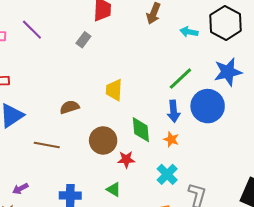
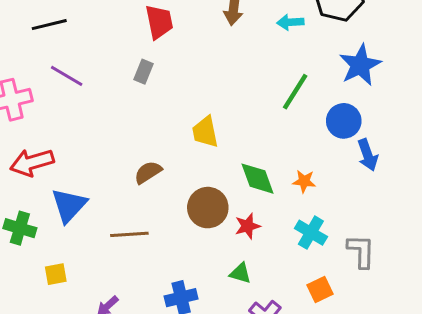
blue circle: (208, 106) -> (344, 121), size x0.7
blue arrow: (174, 111) -> (368, 155), moved

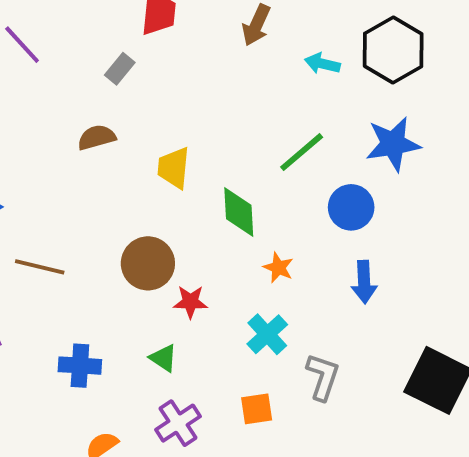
blue arrow: (368, 155) -> (364, 282), moved
brown semicircle: (148, 172) -> (97, 137), moved
green diamond: (258, 179) -> (239, 212), moved

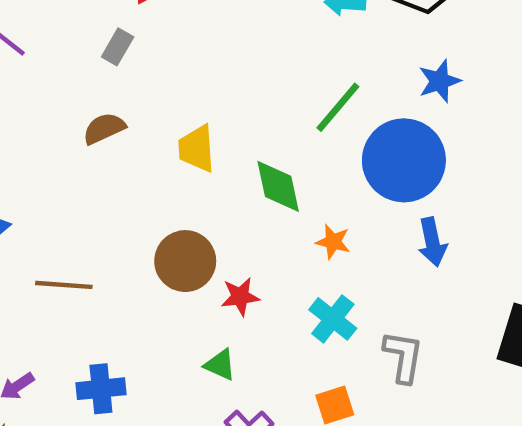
blue star: (393, 144) -> (439, 81), size x0.7
blue circle: (351, 207) -> (404, 160), size x1.6
blue cross: (80, 366) -> (101, 389), moved

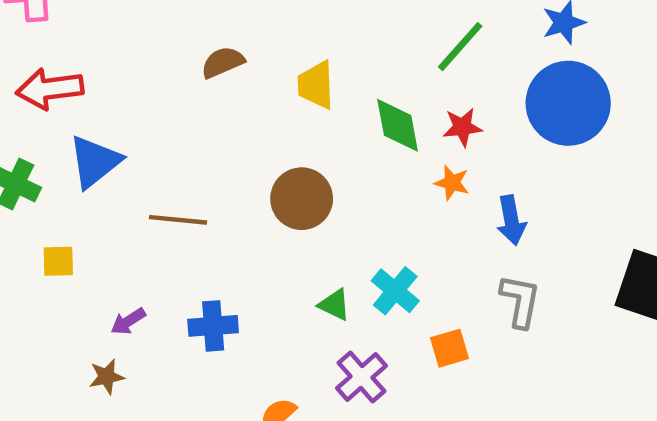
blue circle: (404, 160) -> (568, 103), moved
blue arrow: (432, 242) -> (511, 220), moved
red star: (240, 297) -> (462, 127), moved
cyan cross: (333, 319) -> (395, 291), moved

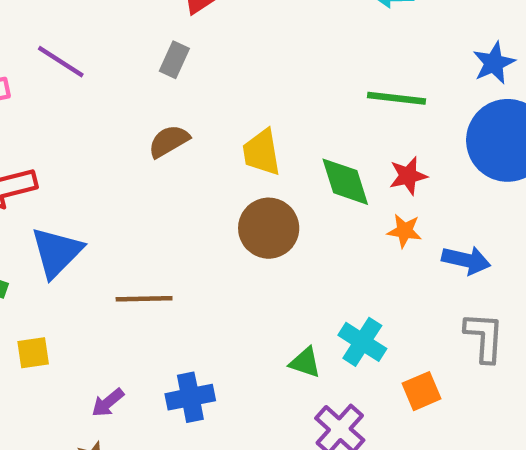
green line: (460, 47) -> (397, 98), turned 62
brown circle: (302, 199) -> (269, 228), moved
blue arrow: (511, 220) -> (466, 260), turned -60

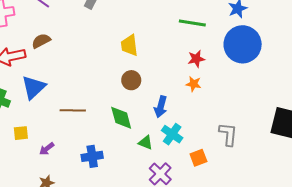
brown semicircle: (169, 141) -> (41, 41), moved
green diamond: (345, 182) -> (121, 118), moved
brown circle: (269, 228) -> (131, 80), size x0.7
blue arrow: (466, 260) -> (161, 107), moved, turned 90
purple arrow: (108, 403) -> (47, 149), moved

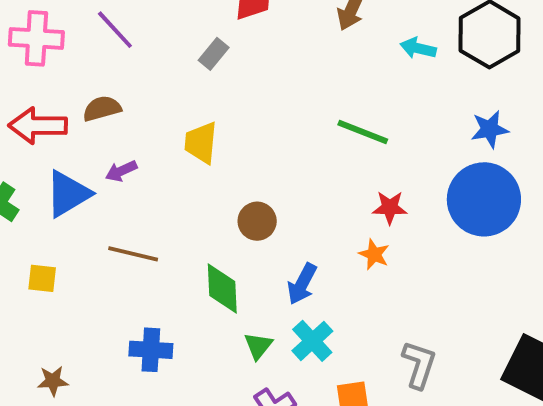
green line: (192, 23) -> (363, 132), moved
yellow trapezoid: (129, 45) -> (201, 143), moved
yellow square: (21, 133) -> (42, 278), moved
green triangle: (146, 143) -> (258, 346), turned 35
purple arrow: (47, 149) -> (121, 171), moved

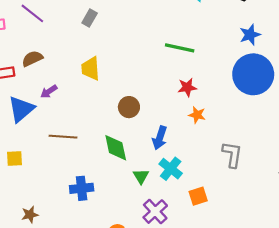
red star: (390, 208) -> (187, 87), moved
gray L-shape: (419, 365) -> (232, 155), moved

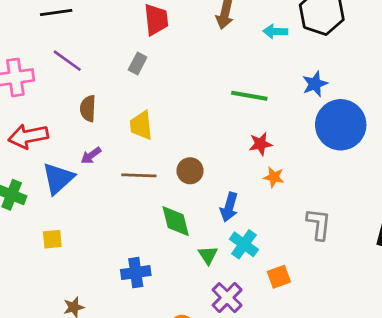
blue star: (250, 35) -> (315, 84), moved
brown semicircle: (32, 59) -> (88, 108), moved, turned -60
brown line: (63, 137) -> (139, 175), moved

